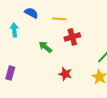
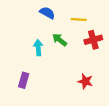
cyan arrow: (14, 30) -> (38, 48), moved
green arrow: (45, 47) -> (60, 40), moved

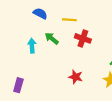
red cross: (93, 40) -> (83, 38), turned 35
purple rectangle: (24, 80) -> (18, 85), moved

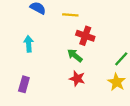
green arrow: (52, 38) -> (75, 55), moved
purple rectangle: (18, 85) -> (24, 84), moved

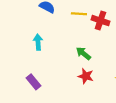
red cross: (85, 36) -> (100, 21), moved
purple rectangle: (24, 84) -> (33, 82), turned -56

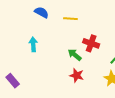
red cross: (100, 21) -> (91, 43), moved
purple rectangle: (33, 82) -> (13, 81), moved

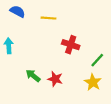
green arrow: (75, 55) -> (33, 76), moved

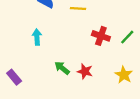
green line: (97, 60) -> (127, 37), moved

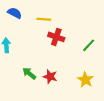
red cross: (101, 36) -> (56, 37), moved

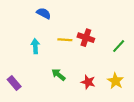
yellow line: (44, 19) -> (65, 40), moved
red star: (50, 77) -> (88, 82), moved

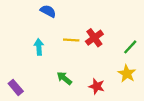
red cross: (86, 38) -> (94, 38), turned 35
yellow star: (116, 81) -> (127, 74), moved

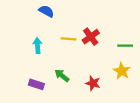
green line: (130, 47) -> (125, 46), turned 48
purple rectangle: (16, 87) -> (36, 84), moved, turned -32

